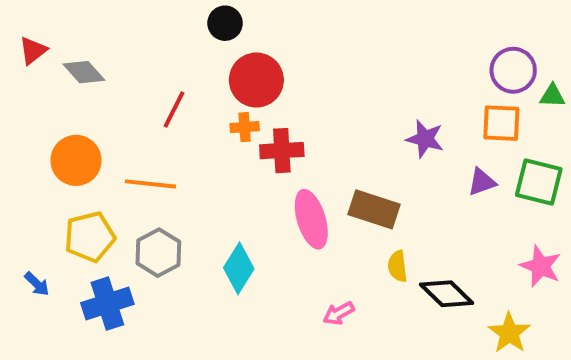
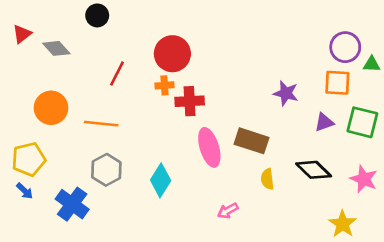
black circle: (225, 23) -> (97, 15), moved
yellow pentagon: (90, 237) -> (29, 159), moved
black diamond: (447, 294) -> (314, 170), moved
blue cross: (107, 304) -> (72, 204), turned -36

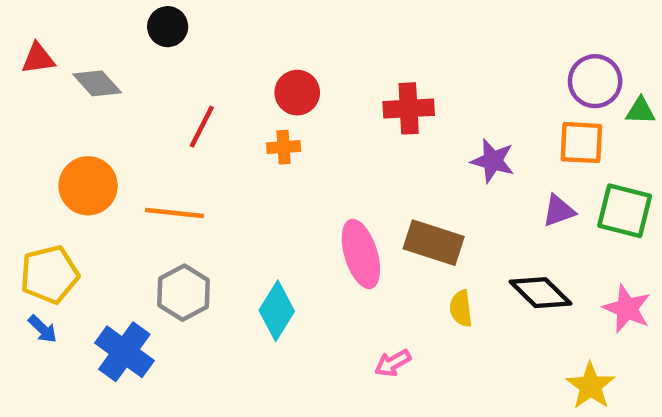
red triangle: (22, 34) -> (38, 58), turned 30
red circle: (172, 54) -> (297, 93), size x0.7
red cross: (190, 101) -> (409, 108), moved

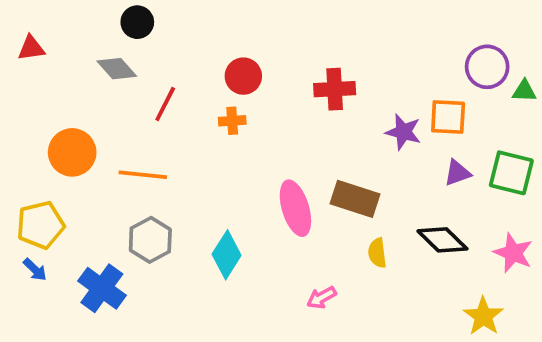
gray diamond: (97, 83) -> (117, 69), moved
orange square: (581, 143) -> (448, 117), moved

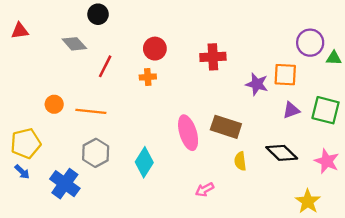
black circle: (137, 22) -> (98, 14), moved
orange circle: (72, 152) -> (54, 104), moved, size x0.6

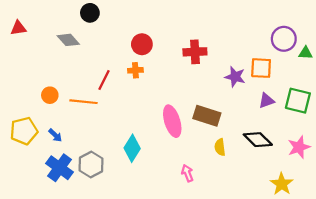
red line: (105, 66) -> (104, 80), moved
gray hexagon: (96, 153) -> (91, 164), moved
pink star: (327, 161) -> (299, 147), turned 30
blue arrow: (22, 172) -> (55, 135), moved
pink arrow: (205, 190) -> (187, 173), turned 98

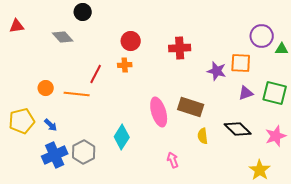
blue cross: (60, 168) -> (55, 155), turned 30

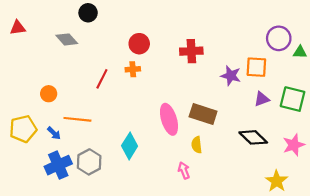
orange line: (77, 94) -> (77, 119), moved
yellow semicircle: (203, 136) -> (197, 145), moved

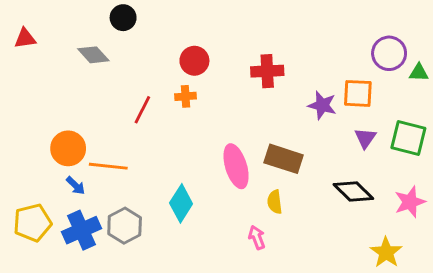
orange circle: (49, 94) -> (68, 148), moved, size x1.5
purple triangle: (262, 99) -> (365, 138), turned -35
yellow pentagon: (23, 129) -> (32, 223), moved

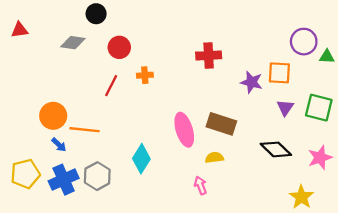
gray diamond: (93, 55) -> (73, 43), turned -40
red circle: (194, 61) -> (119, 47), moved
yellow semicircle: (275, 202) -> (214, 158), turned 90

